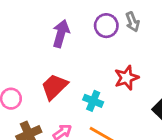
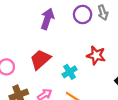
red star: (126, 78) -> (96, 55), turned 30
cyan cross: (93, 101) -> (70, 72), turned 32

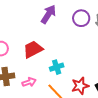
red star: (96, 55) -> (80, 86), moved, turned 30

